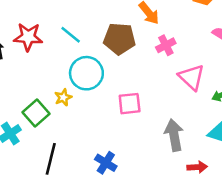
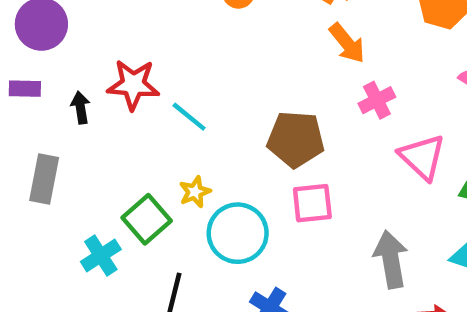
cyan line: (71, 35) -> (189, 117), moved
brown pentagon: (119, 39) -> (296, 139), moved
cyan circle: (86, 73) -> (238, 233), moved

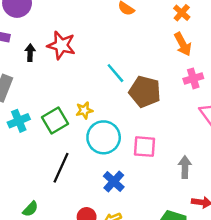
cyan line: (189, 117) -> (115, 73), moved
pink square: (312, 203) -> (145, 147), moved
cyan cross: (101, 255) -> (19, 121), moved
gray arrow: (391, 259) -> (185, 167), size x0.7

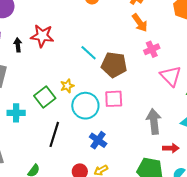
cyan cross: (19, 121) -> (16, 113), moved, turned 30
pink square: (145, 147) -> (114, 99), moved
gray arrow: (185, 167) -> (154, 121), size x1.4

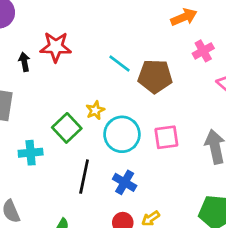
orange arrow: (140, 23) -> (184, 17), turned -72
pink square: (114, 99) -> (166, 137), moved
blue cross: (98, 140) -> (125, 182), moved

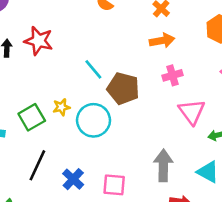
cyan circle: (122, 134) -> (94, 120), moved
pink square: (166, 137) -> (114, 185), moved

